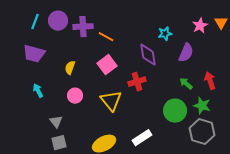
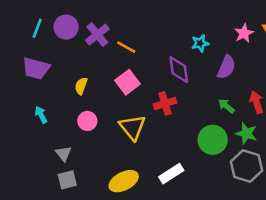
purple cross: (83, 27) -> (97, 35), turned -36

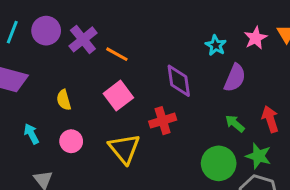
cyan star: (200, 43) -> (216, 45), moved, turned -30
yellow semicircle: (81, 86) -> (64, 100), turned -36
cyan arrow: (41, 115) -> (31, 134), moved

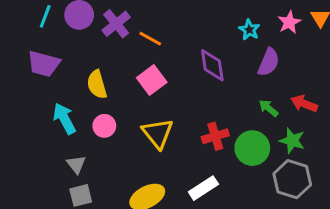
yellow semicircle: (64, 100) -> (97, 84), size x1.4
red arrow: (270, 119) -> (304, 104), turned -50
red cross: (163, 121) -> (215, 136), moved
cyan arrow: (31, 134) -> (64, 118), size x1.5

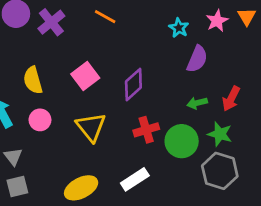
orange line: (150, 39) -> (105, 17), moved
purple diamond: (212, 65) -> (133, 85), moved, turned 56
red arrow: (304, 104) -> (231, 99), turned -85
green arrow: (269, 108) -> (197, 103), turned -54

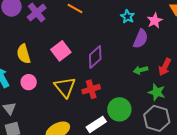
pink star: (217, 21) -> (155, 21), moved
red cross: (146, 130) -> (91, 89), moved
green circle: (182, 141) -> (119, 109), moved

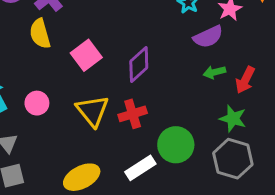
purple semicircle: (141, 39) -> (208, 37), turned 42
yellow semicircle: (24, 54) -> (40, 34), moved
green arrow: (141, 70) -> (214, 72), moved

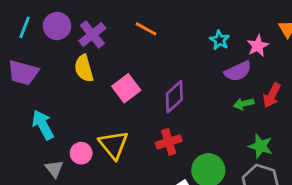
red arrow: (245, 80) -> (272, 95), moved
pink circle: (37, 103) -> (81, 153), moved
yellow triangle: (92, 111) -> (114, 145), moved

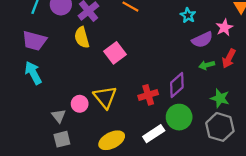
pink star: (258, 46) -> (224, 28), moved
purple diamond: (174, 97) -> (177, 85), moved
cyan arrow: (43, 125) -> (33, 73), moved

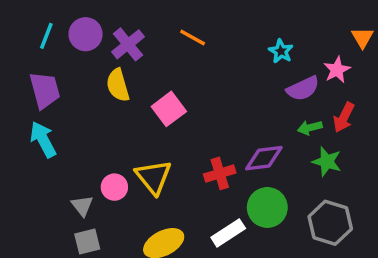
purple trapezoid: (34, 41) -> (45, 90), turned -120
purple diamond: (177, 85) -> (264, 158), turned 35
green star: (220, 98) -> (327, 162), moved

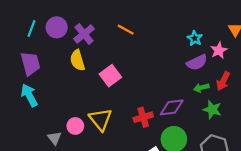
cyan star: (281, 51) -> (195, 38), moved

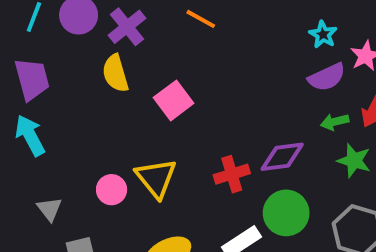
gray triangle: (54, 138) -> (49, 209), moved

